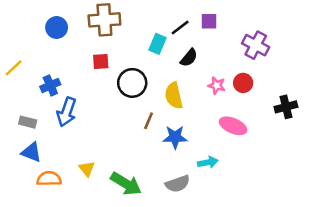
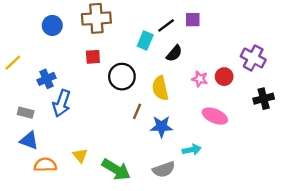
purple cross: (256, 45) -> (253, 58), moved

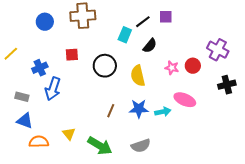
red square: (93, 57) -> (72, 55), moved
brown line: (137, 111) -> (111, 111), moved
cyan arrow: (192, 150) -> (163, 112), moved

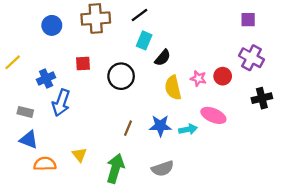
purple square: (166, 17) -> (248, 20), moved
black line: (143, 22) -> (140, 15), moved
black semicircle: (150, 46) -> (163, 58), moved
yellow semicircle: (138, 76) -> (173, 88), moved
green arrow: (100, 146) -> (115, 169), turned -105

